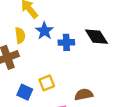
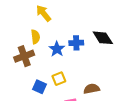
blue star: (44, 31) -> (57, 49), moved

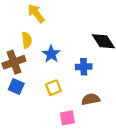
blue cross: (76, 43) -> (84, 67), moved
blue square: (40, 87) -> (16, 87), moved

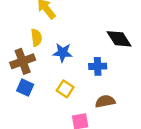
blue star: (51, 54) -> (63, 53), turned -30
yellow square: (53, 88) -> (65, 89), turned -35

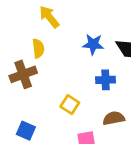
blue star: (63, 53) -> (93, 44), moved
blue square: (25, 88) -> (26, 131), moved

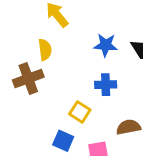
blue cross: (105, 80) -> (106, 85), moved
blue square: (26, 131) -> (63, 141), moved

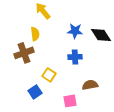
yellow square: (80, 112) -> (49, 75), moved
blue square: (63, 141) -> (35, 92), moved, turned 32

